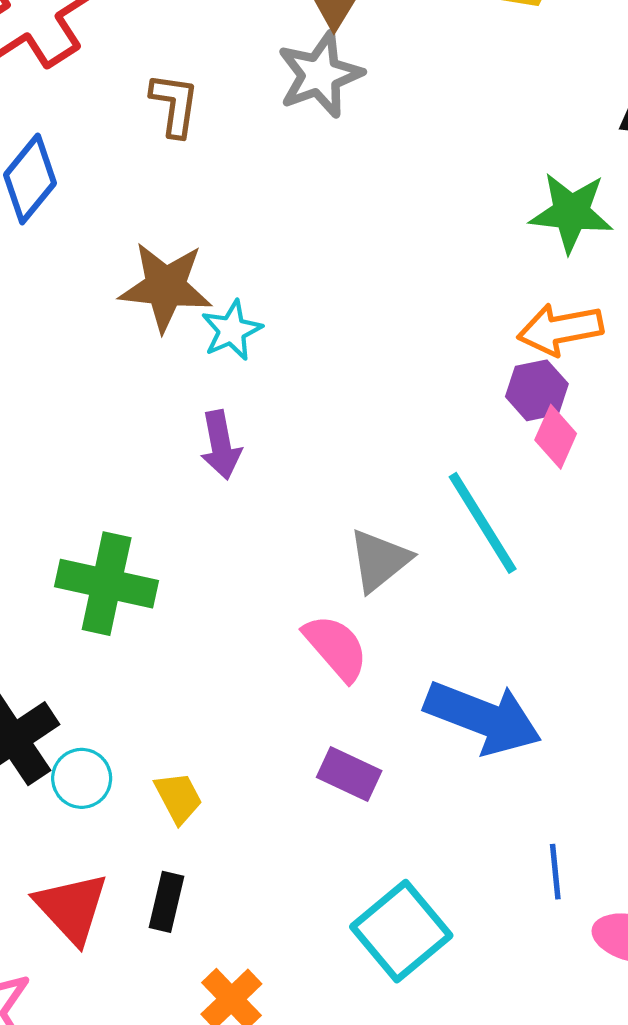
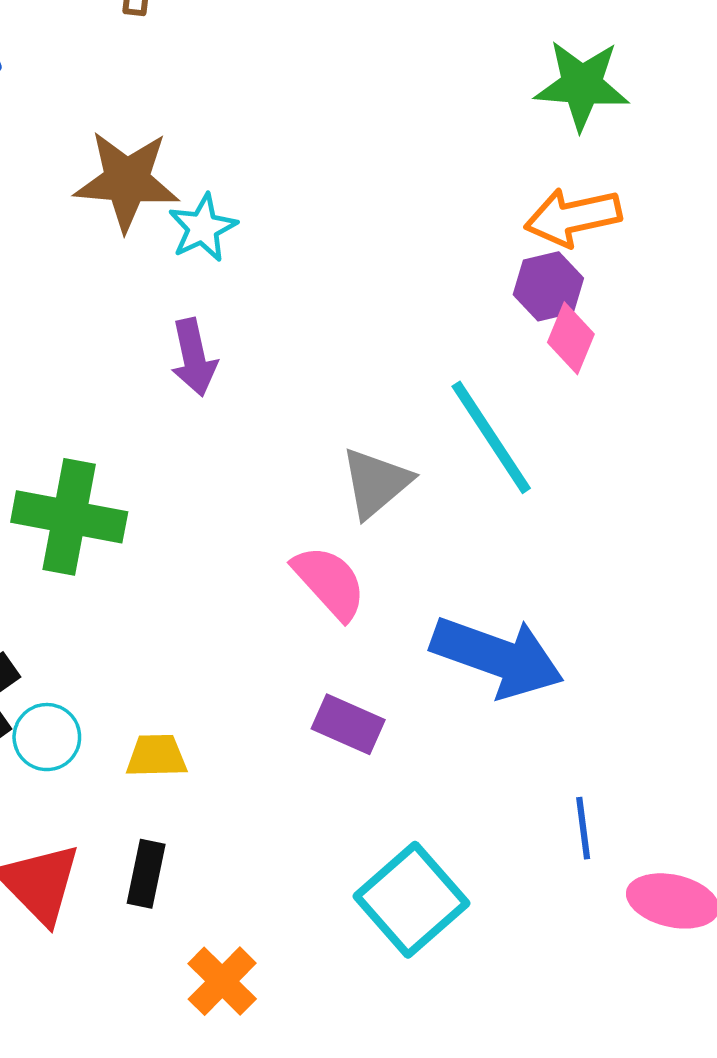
yellow trapezoid: (178, 798) -> (157, 756), turned -62

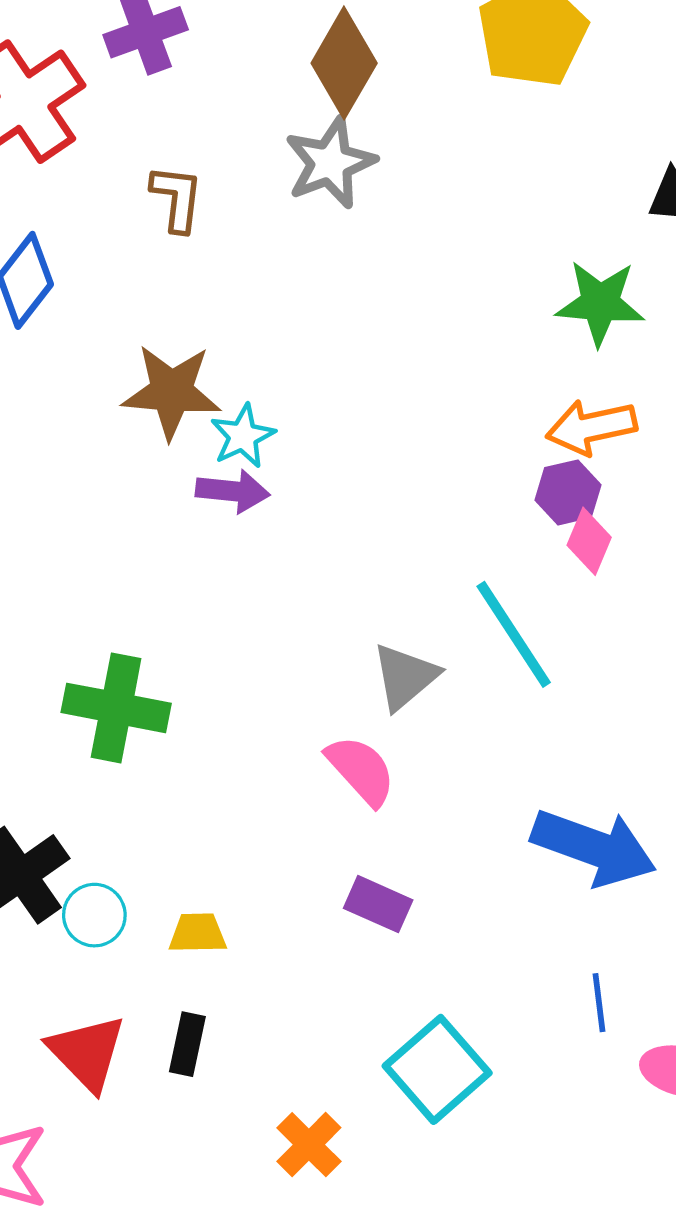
purple arrow: (194, 357) -> (233, 491), moved, turned -72
blue arrow: (497, 657) -> (594, 847), moved
orange cross: (222, 981) -> (309, 1145), moved

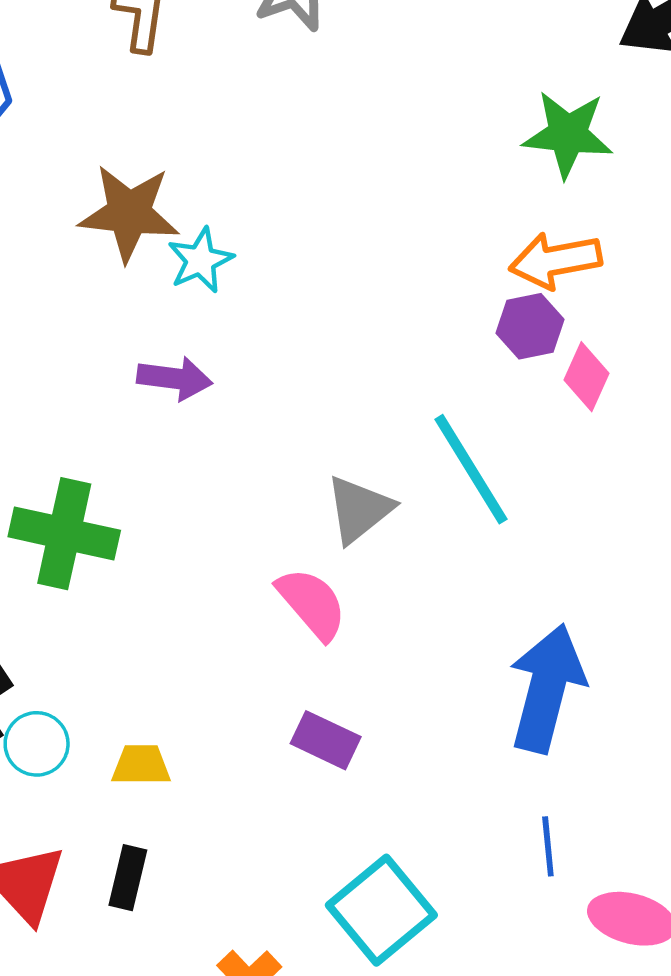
purple arrow: (233, 491) -> (175, 378), moved
pink diamond: (589, 541) -> (586, 377), moved
blue arrow: (594, 847) -> (547, 688), turned -97

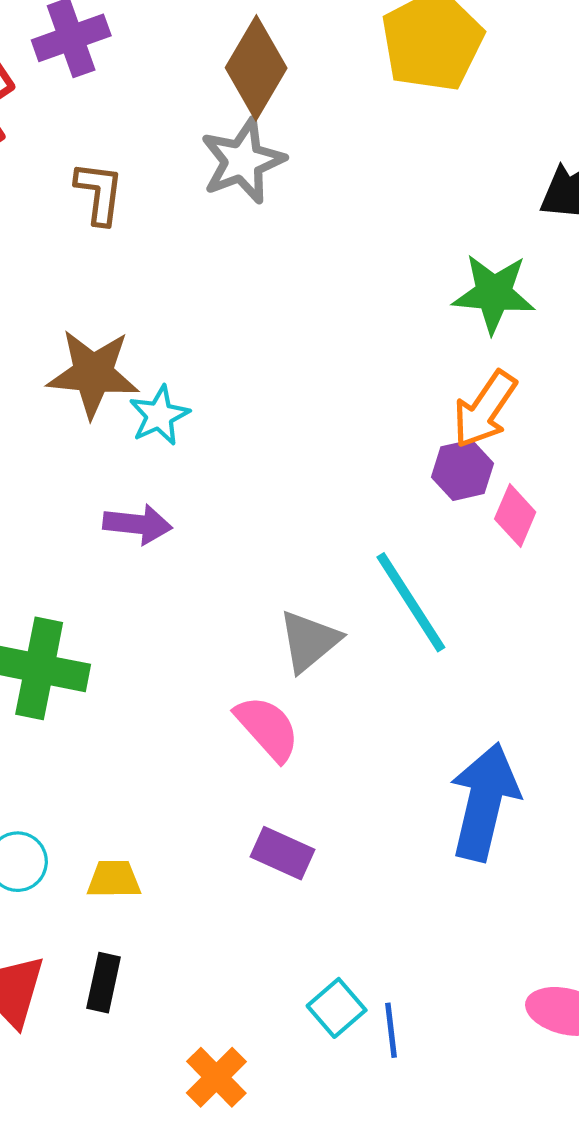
orange arrow: (555, 260) -> (485, 409), turned -44
blue line: (548, 846) -> (391, 1030), moved
cyan square: (381, 910) -> (337, 1008), size x0.6

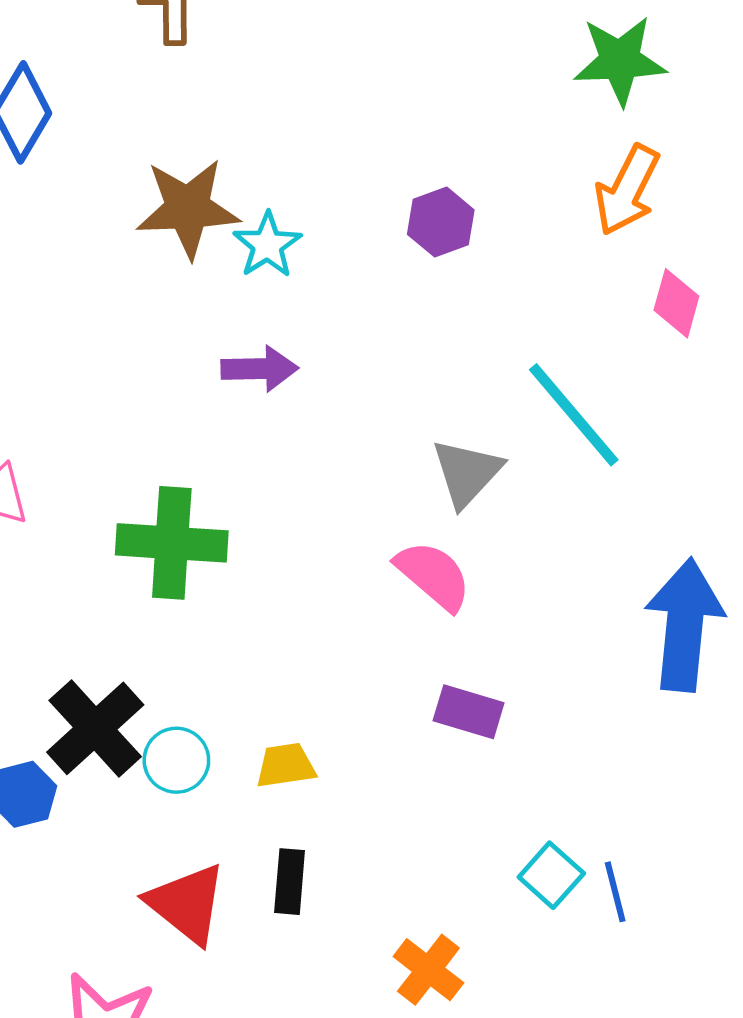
purple hexagon: (462, 470) -> (441, 222), moved

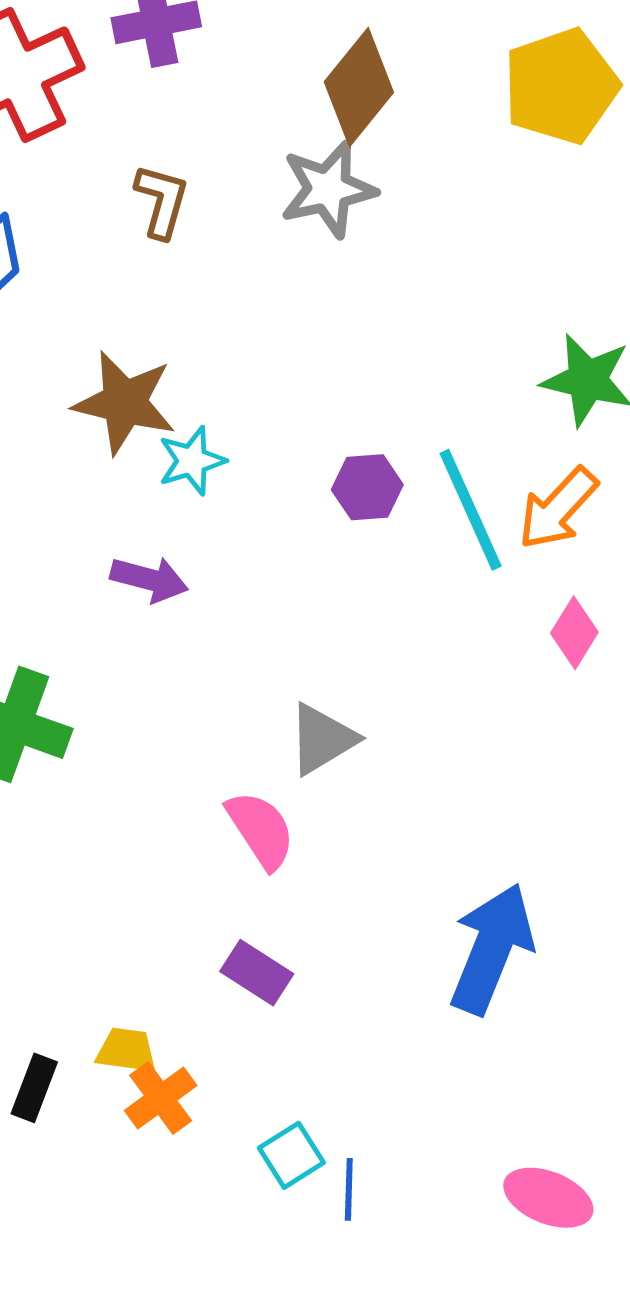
cyan line: (574, 415) -> (471, 510), moved
yellow trapezoid: (286, 765) -> (127, 1050), moved
orange cross: (428, 970) -> (161, 1098), moved

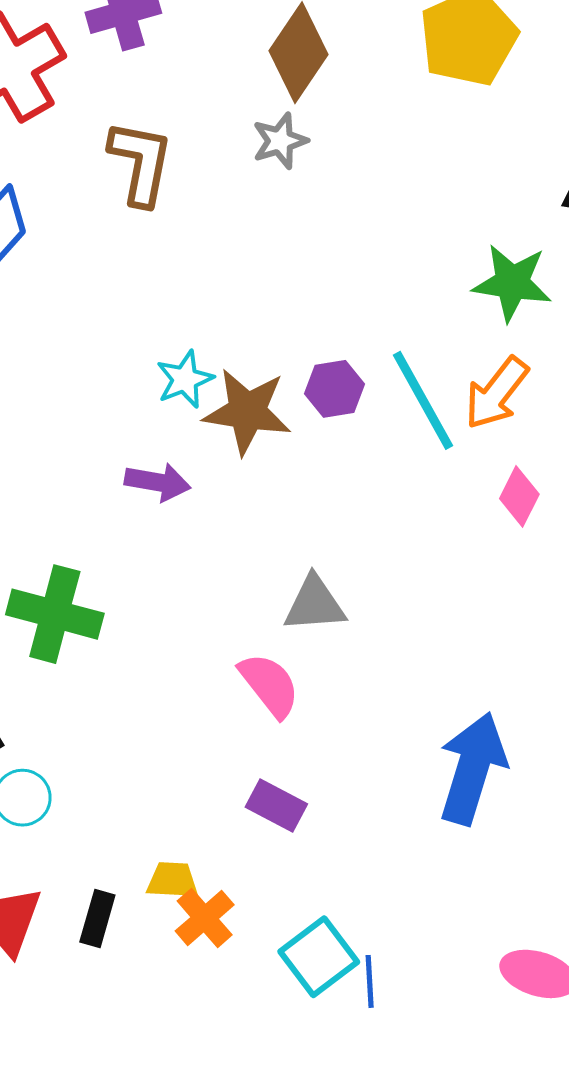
gray star: (328, 189) -> (280, 141), size x0.7
brown L-shape: (162, 201) -> (141, 163), size x1.4
brown star: (124, 403) -> (247, 411), moved
gray triangle: (322, 739) -> (315, 604), turned 32
cyan square: (291, 1155) -> (319, 957), size x1.4

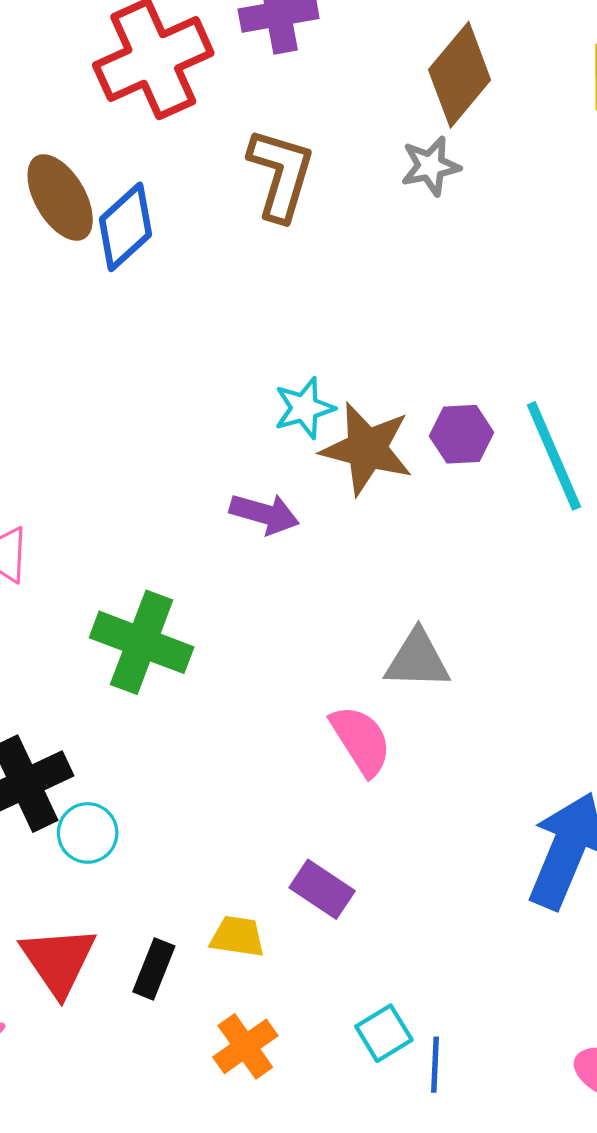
purple rectangle: (276, 805) -> (322, 889), moved
orange cross: (205, 918) -> (245, 1046), moved
cyan square: (319, 957) -> (384, 1033), size x0.7

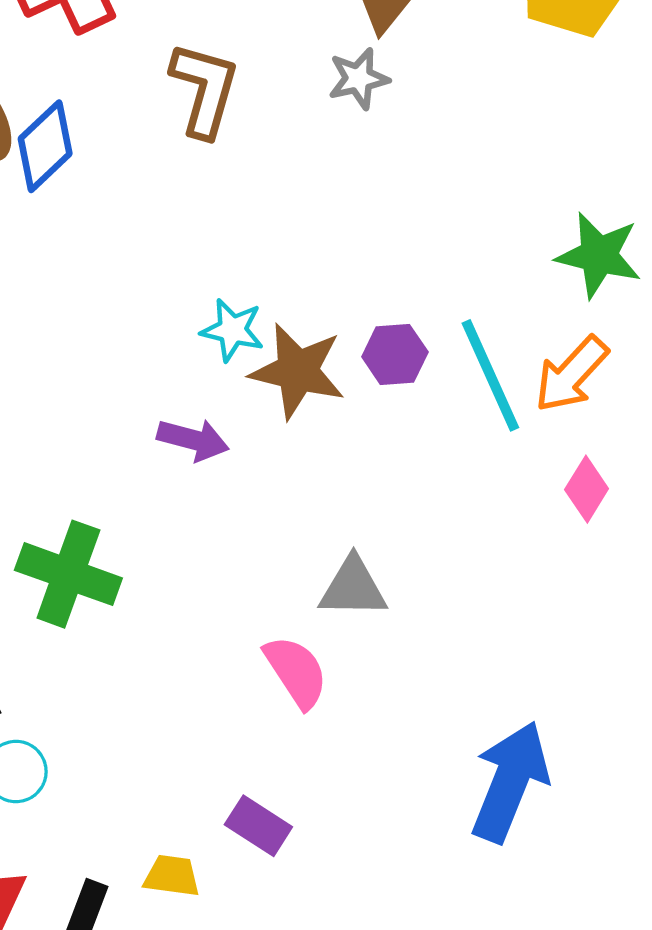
cyan star: (304, 408) -> (232, 330), turned 30

